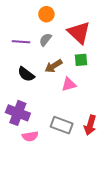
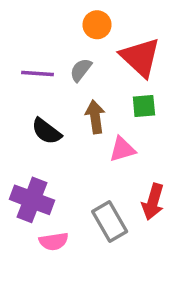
orange circle: (46, 14) -> (97, 25), moved
brown arrow: (54, 66) -> (95, 117), turned 114
gray rectangle: (62, 125) -> (110, 222), turned 40
red arrow: (90, 125) -> (153, 202), moved

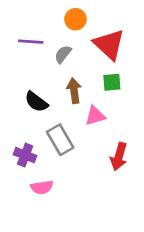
purple line: (37, 74) -> (31, 42), moved
purple cross: (32, 200) -> (25, 155), size x0.7
gray rectangle: (110, 222) -> (60, 140), moved

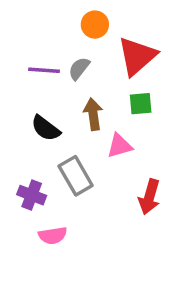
purple line: (31, 42) -> (44, 70), moved
red triangle: (109, 44) -> (137, 56), turned 36

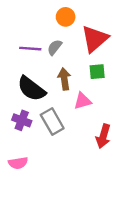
black semicircle: (46, 128) -> (31, 89), size x1.4
purple cross: (32, 195) -> (22, 120), moved
pink semicircle: (53, 235) -> (18, 163), moved

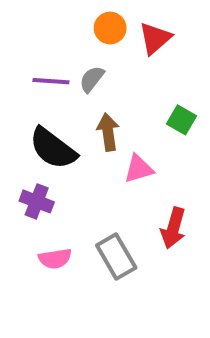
red triangle: (95, 39) -> (155, 38), moved, size x0.7
green square: (97, 72) -> (182, 120), moved, turned 35
gray rectangle: (52, 122) -> (116, 257), moved
pink semicircle: (18, 163) -> (55, 259), moved

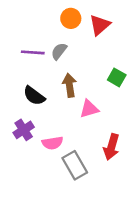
black semicircle: (53, 148) -> (34, 96), size x0.7
purple cross: (37, 201) -> (24, 130), turned 36
pink semicircle: (55, 259) -> (52, 143), moved

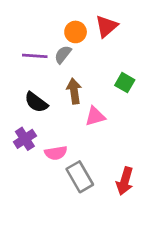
orange circle: (71, 18) -> (76, 32), moved
red arrow: (111, 147) -> (125, 181), moved

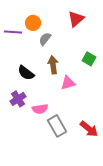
orange circle: (76, 32) -> (33, 23), moved
purple line: (35, 56) -> (13, 32), moved
red arrow: (125, 181) -> (89, 129), turned -66

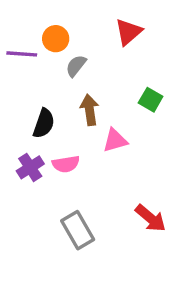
black semicircle: (26, 73) -> (44, 123), turned -108
pink semicircle: (40, 109) -> (66, 164), moved
gray rectangle: (57, 126) -> (78, 230), moved

